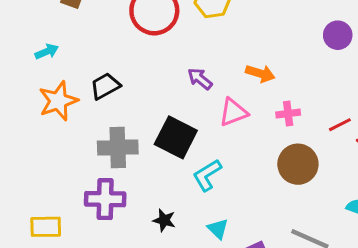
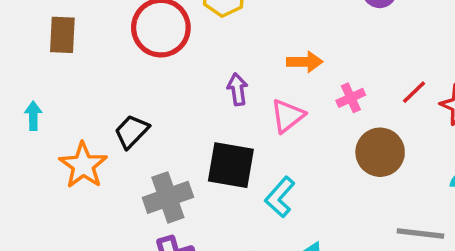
cyan arrow: (47, 52) -> (33, 116), moved, turned -50
purple arrow: (200, 79) -> (238, 89), turned 60

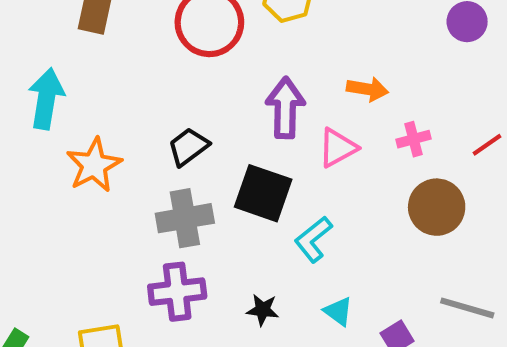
purple arrow: (238, 89) -> (285, 108), size x1.6
cyan arrow: (33, 116) -> (46, 99), size x1.8
black trapezoid: (132, 132) -> (188, 147), moved

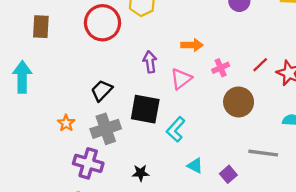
purple arrow: (285, 108) -> (150, 62), size x0.7
orange star: (94, 165) -> (66, 123), moved, size x0.6
purple cross: (177, 292) -> (88, 163), moved, turned 32
black star: (263, 310) -> (141, 173), moved

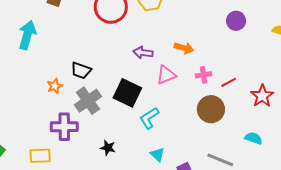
purple arrow: (150, 62) -> (143, 53), turned -90
red line: (260, 65) -> (229, 82), moved
black trapezoid: (102, 91) -> (81, 70), moved, turned -130
gray cross: (106, 129) -> (88, 101), turned -32
purple cross: (88, 163) -> (64, 127), turned -32

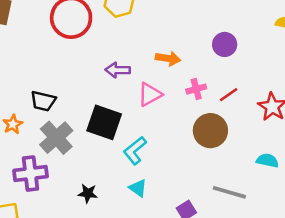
purple circle: (236, 21) -> (225, 44), moved
cyan triangle: (157, 154) -> (138, 188), moved

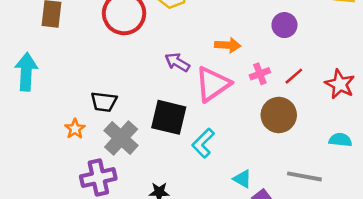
purple arrow: (118, 70) -> (177, 62), turned 35
pink triangle: (150, 94) -> (213, 84), size x1.4
cyan triangle: (138, 188) -> (242, 179), moved

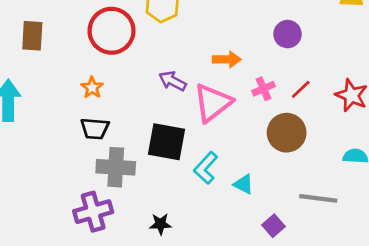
orange star: (75, 129) -> (92, 88), moved
gray cross: (121, 138) -> (116, 167), turned -36
cyan triangle: (242, 179) -> (244, 184), moved

